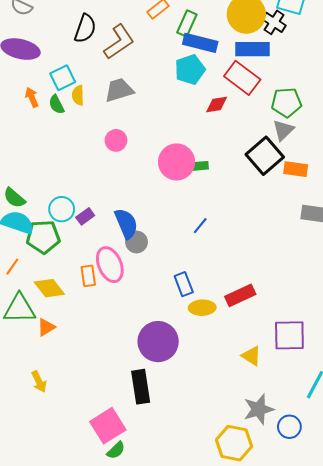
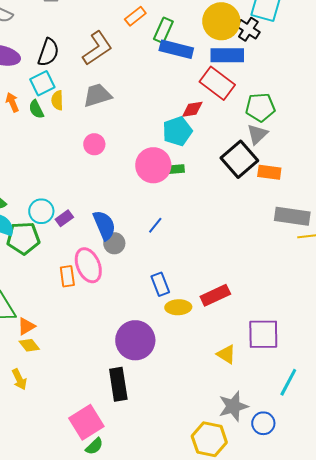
black semicircle: (85, 29) -> (48, 52), moved
cyan pentagon: (190, 70) -> (177, 131), moved
blue line: (200, 226) -> (155, 225), moved
yellow diamond: (49, 288) -> (29, 345), moved, size x0.7

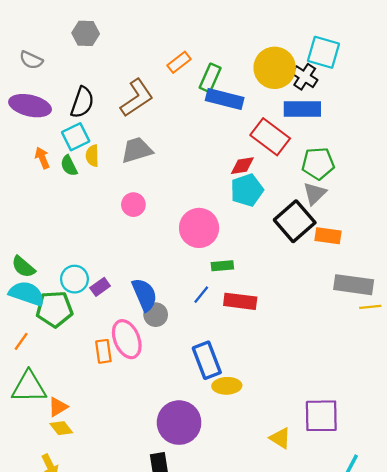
blue rectangle: (227, 55) -> (302, 109), moved
cyan pentagon: (177, 131) -> (247, 190), moved
green rectangle: (174, 169) -> (222, 266), moved
blue rectangle: (160, 284) -> (207, 360), size x1.4
red rectangle: (215, 295) -> (240, 301), moved, turned 32

